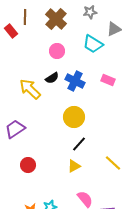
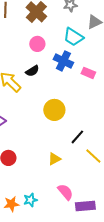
blue cross: (75, 81) -> (63, 61), moved
black line: (79, 144) -> (77, 137), moved

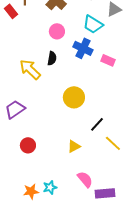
black semicircle: (32, 71) -> (52, 58), turned -48

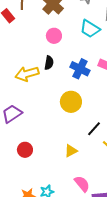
blue cross: (83, 48) -> (80, 69), moved
yellow arrow: (30, 69) -> (27, 74), turned -60

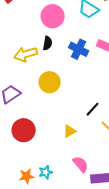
pink circle: (54, 36) -> (53, 16), size x1.5
yellow circle: (71, 102) -> (50, 82), moved
red circle: (25, 150) -> (24, 130), size x1.5

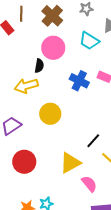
black semicircle: (48, 43) -> (39, 66), moved
yellow triangle: (70, 131) -> (70, 163), size x1.6
pink semicircle: (81, 164) -> (89, 184), moved

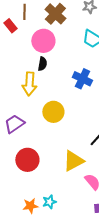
pink circle: (53, 48) -> (43, 41), moved
yellow arrow: (26, 86) -> (29, 84), turned -70

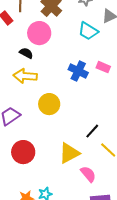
black semicircle: (42, 64) -> (26, 53), moved, turned -72
yellow arrow: (29, 84) -> (25, 76), turned 90

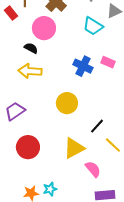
yellow circle: (49, 104) -> (67, 103), moved

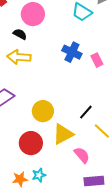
pink rectangle: (108, 62) -> (97, 60), moved, turned 40
yellow circle: (67, 103) -> (43, 111), moved
red circle: (28, 147) -> (31, 143), moved

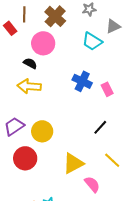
yellow circle: (43, 111) -> (42, 131), moved
black line: (86, 112) -> (100, 127), moved
red circle: (31, 143) -> (25, 158), moved

